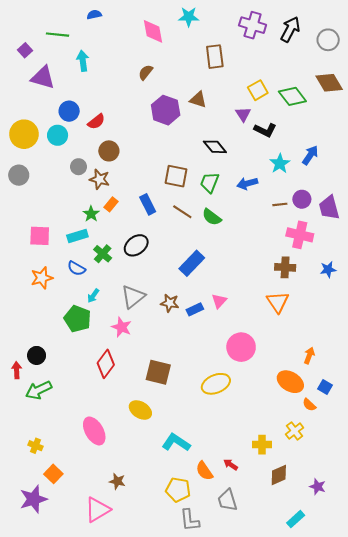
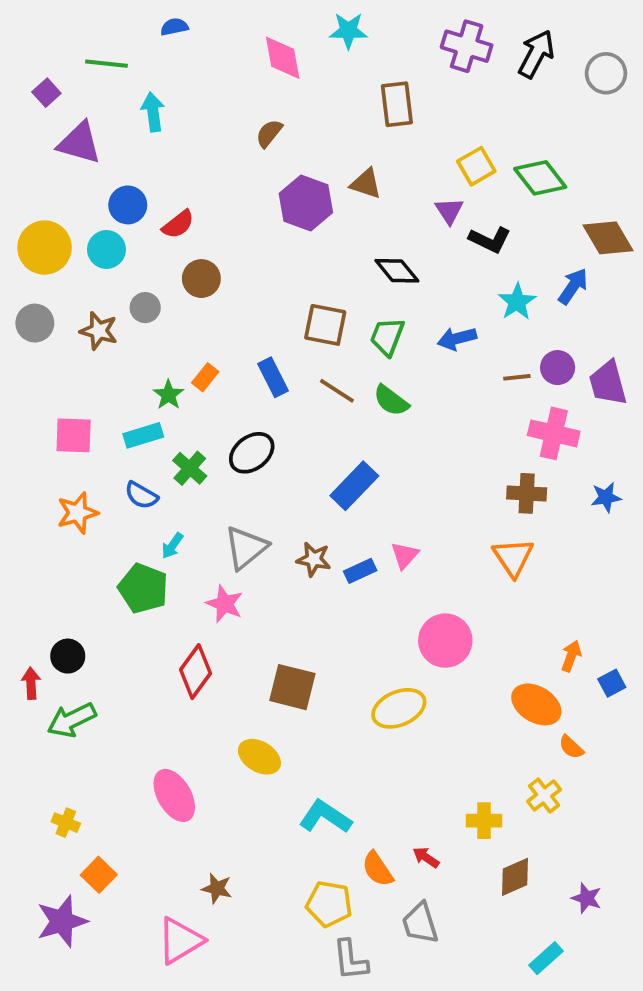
brown diamond: (329, 83) -> (608, 238), moved
brown star: (99, 179) -> (99, 331), moved
blue square: (325, 387) -> (612, 683), moved, turned 32

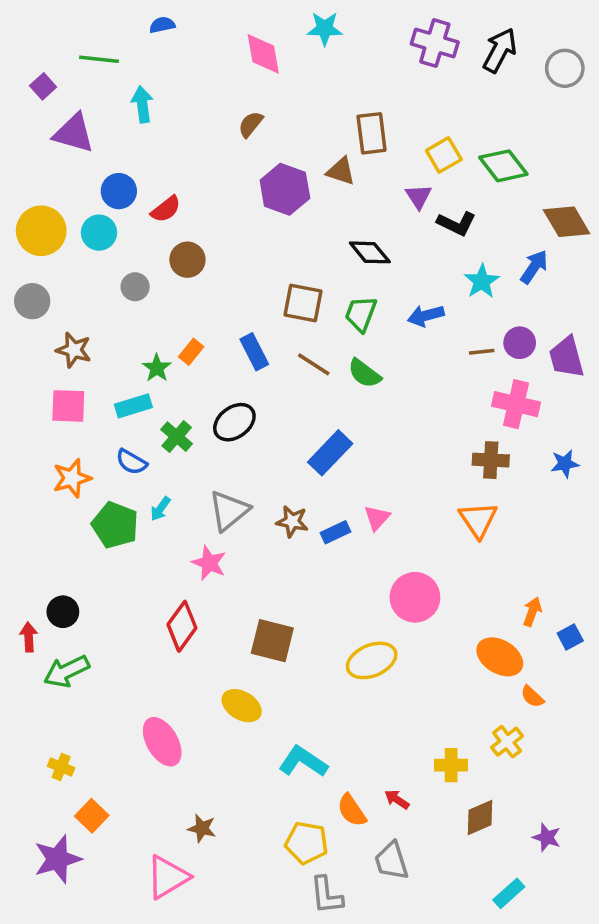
brown rectangle: (397, 104) -> (372, 133), moved
brown star: (99, 331) -> (74, 350), moved
green pentagon: (143, 588) -> (115, 525), moved

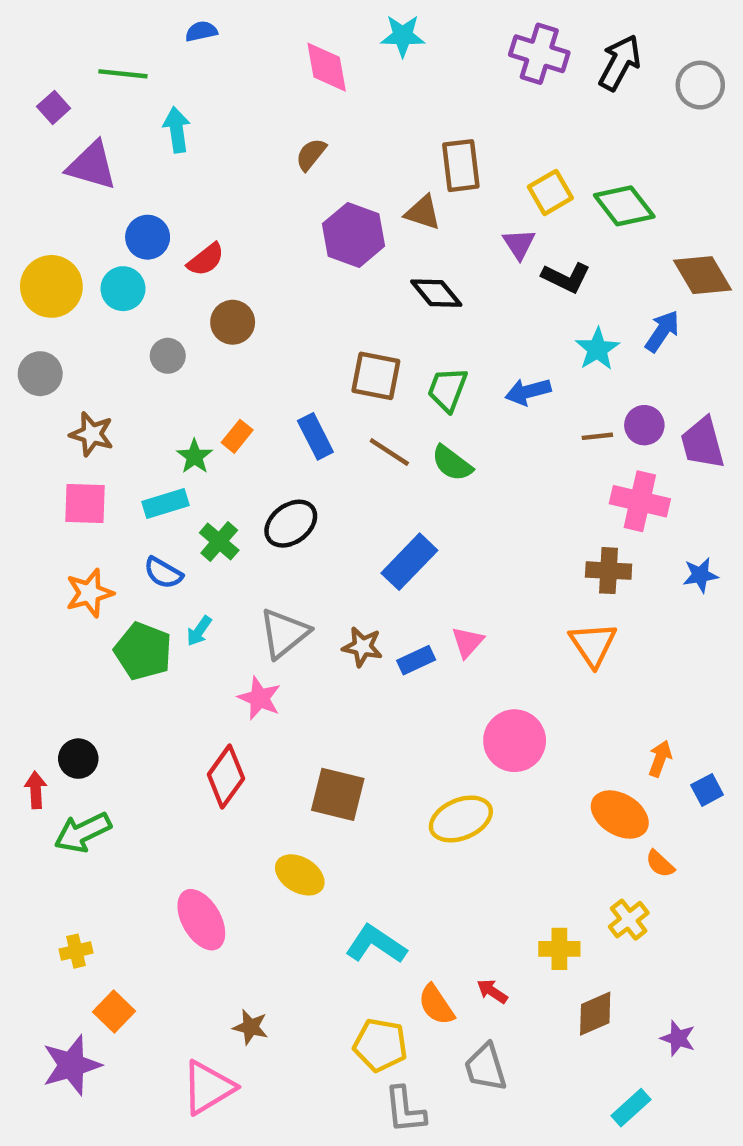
black diamond: (370, 252) -> (436, 293), moved
yellow cross: (61, 767) -> (76, 951), turned -35

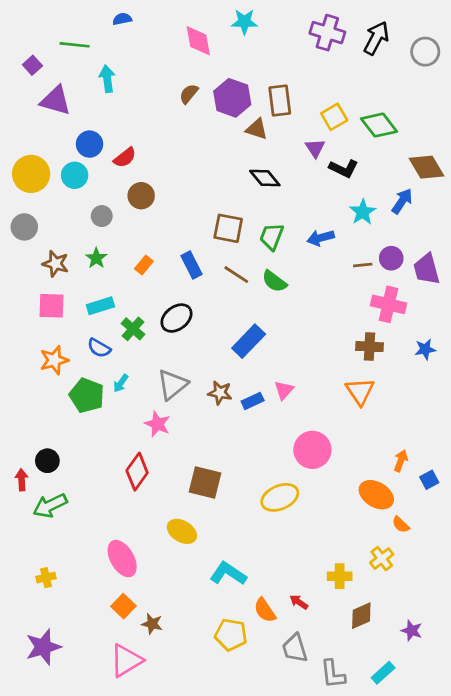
purple hexagon: (353, 235) -> (232, 98), moved
green star: (195, 456) -> (96, 258), moved
orange square: (114, 1011) -> (123, 606), moved
gray L-shape: (405, 1110) -> (333, 674), moved

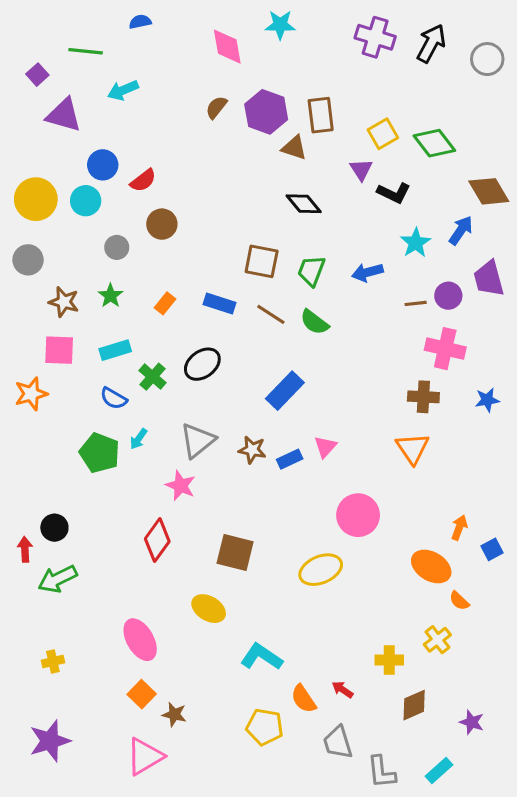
cyan arrow: (107, 79) -> (123, 90), turned -105
blue rectangle: (191, 265) -> (219, 303), turned -45
purple trapezoid: (427, 269) -> (489, 279), moved
orange star: (54, 360) -> (31, 394), moved

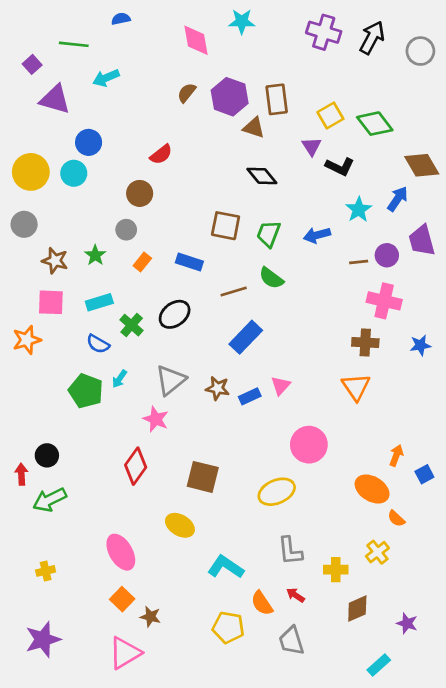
red semicircle: (143, 180) -> (161, 154), moved
gray circle: (117, 247) -> (126, 230), moved
brown line: (271, 314) -> (234, 292), moved, turned -50
gray L-shape: (381, 772) -> (290, 551), moved

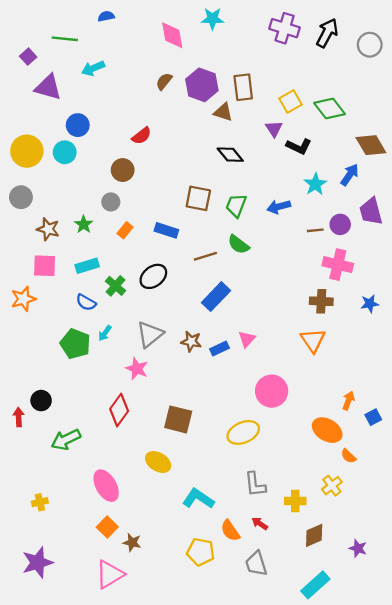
green arrow: (50, 500) -> (66, 440), moved
cyan rectangle: (379, 665) -> (315, 585), moved, size x1.4

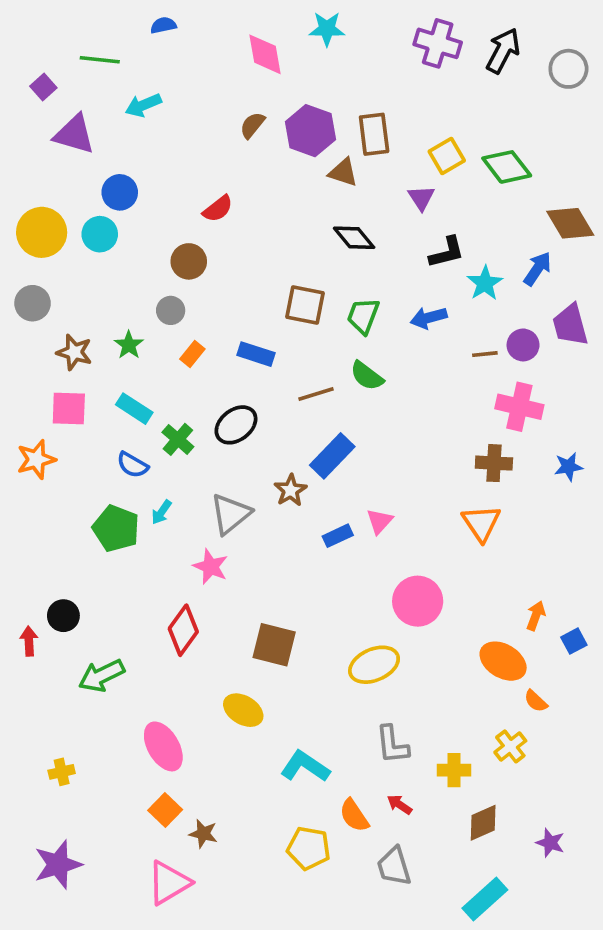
black L-shape: (299, 146) -> (447, 252), moved, turned -40
cyan rectangle: (87, 266) -> (134, 409), turned 50
brown star: (191, 341) -> (290, 490), moved, turned 30

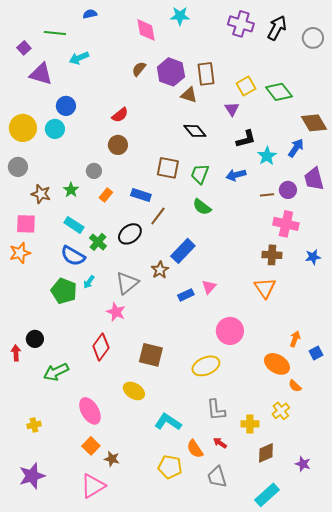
brown circle: (189, 261) -> (118, 145), moved
brown line: (316, 394) -> (158, 216), moved, turned -36
pink square: (69, 409) -> (26, 224), moved
blue semicircle: (132, 465) -> (73, 256), size x1.4

